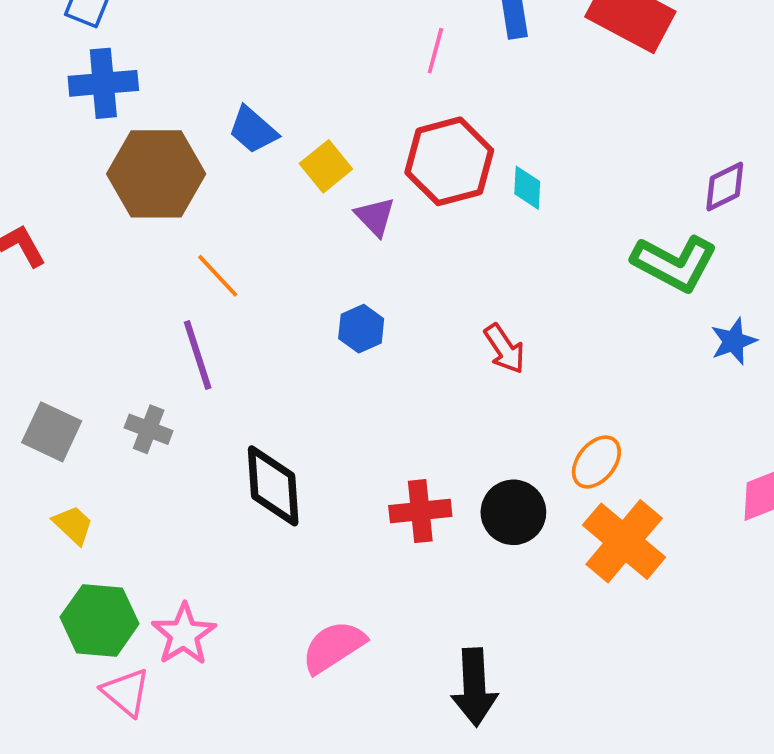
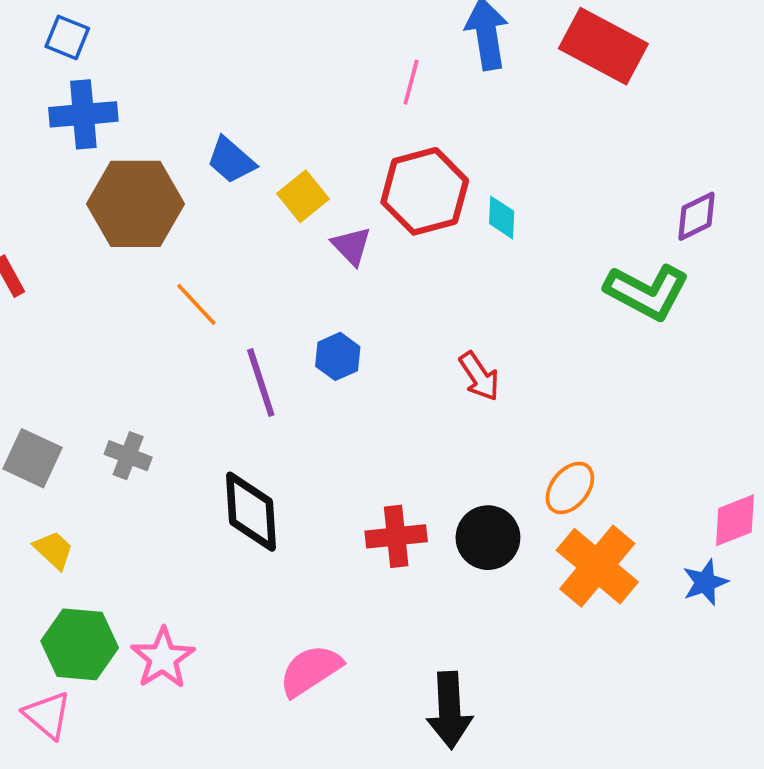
blue star: (734, 341) -> (705, 582), moved
purple line: (198, 355) -> (261, 382), moved
pink triangle: (126, 692) -> (47, 715), moved

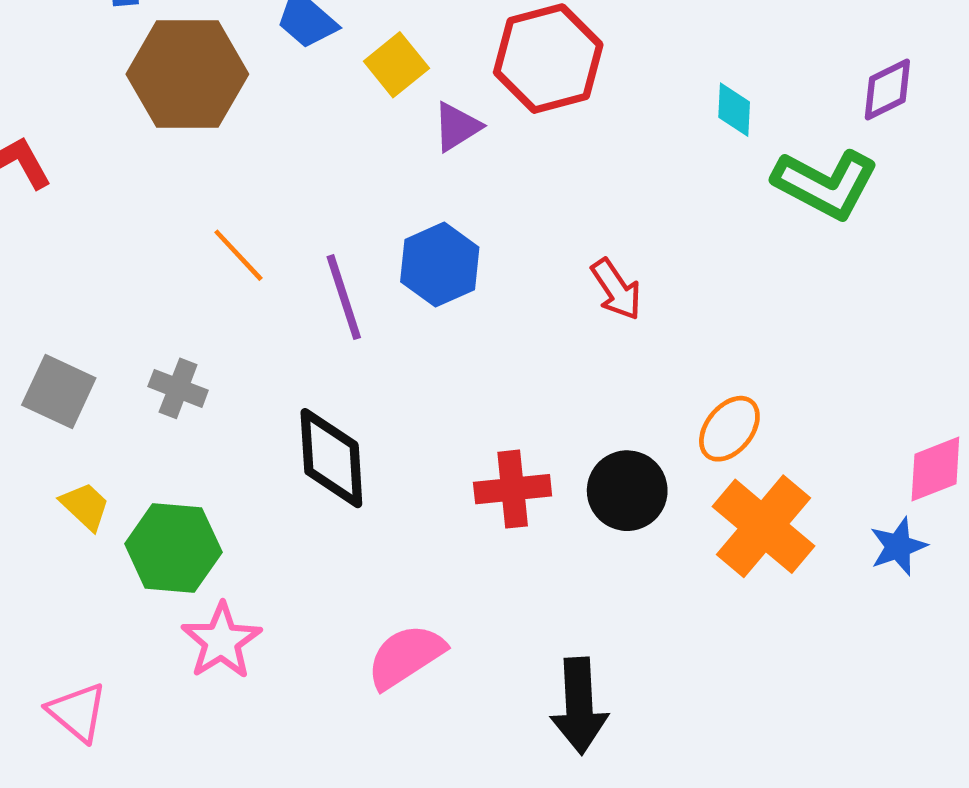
cyan diamond: (502, 217) -> (734, 110), moved
purple triangle: (351, 246) -> (457, 127), turned 42
orange line: (196, 304) -> (238, 255), moved
blue hexagon: (338, 356) -> (440, 265), size x1.4
green hexagon: (80, 644) -> (173, 548), moved

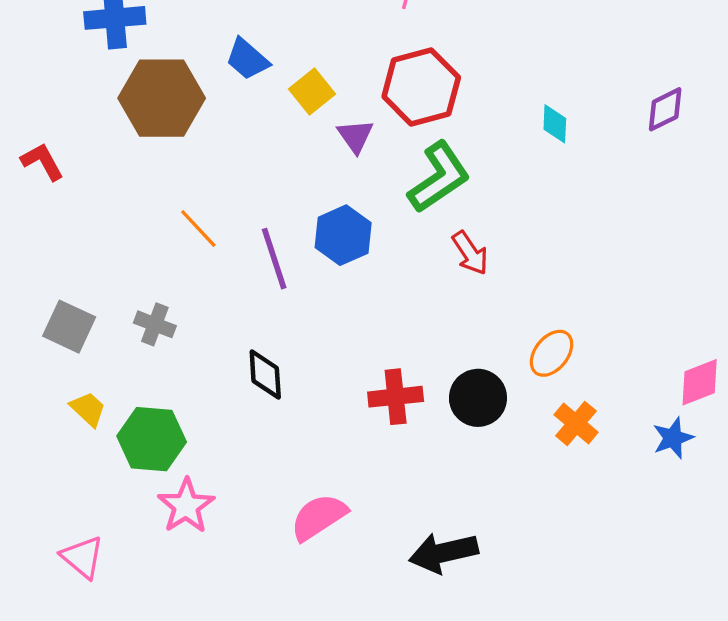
purple triangle: (457, 127) -> (355, 136), turned -33
green L-shape: (825, 184) -> (439, 177), moved, turned -62
black diamond: (331, 458) -> (265, 374), size x0.7
orange cross: (764, 526) -> (576, 423), size x0.6
black arrow: (579, 706) -> (443, 553), turned 80

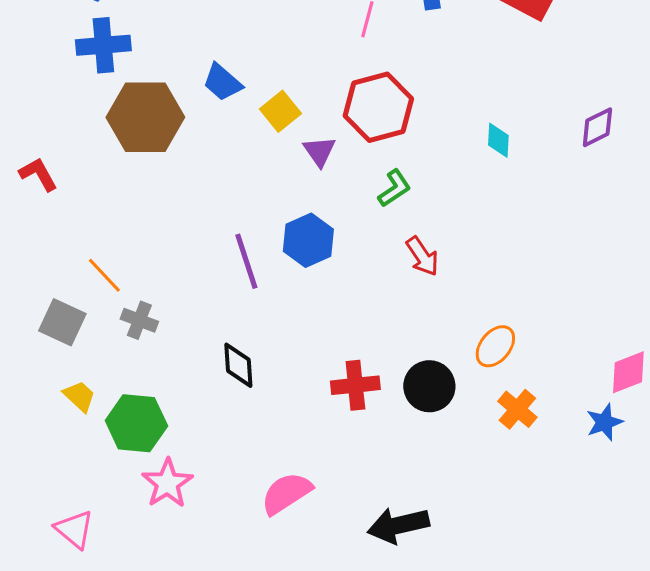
green L-shape: (439, 177) -> (394, 188), size x0.6
orange line: (198, 229) -> (104, 275), moved

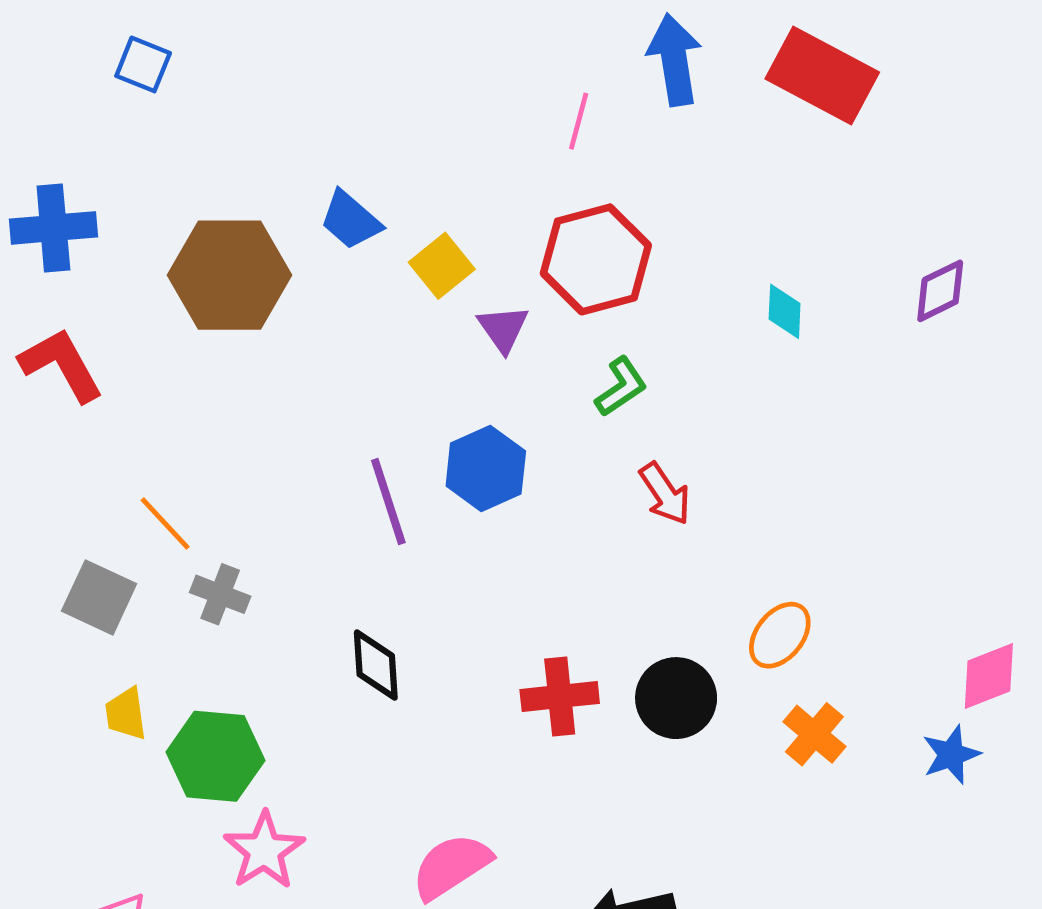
blue cross: (103, 45) -> (53, 228), moved
red L-shape: (38, 174) -> (61, 365), size x1.4
yellow trapezoid: (79, 396) -> (126, 714), turned -141

